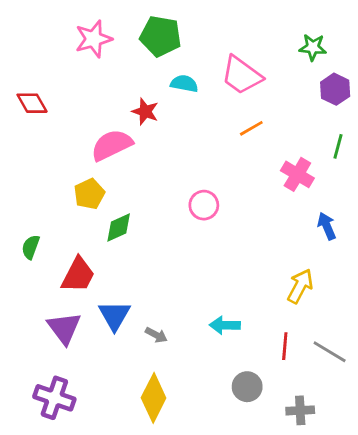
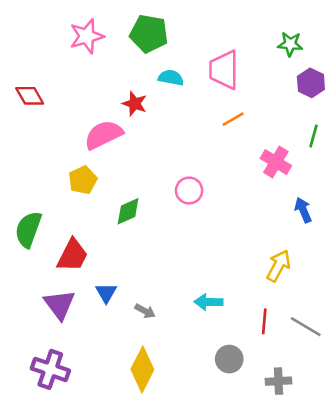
pink trapezoid: (242, 75) -> (224, 70), turned 54
green diamond: (119, 227) -> (128, 211), moved
green semicircle: (31, 247) -> (28, 229), size x1.6
blue triangle: (114, 315) -> (106, 293), size x0.7

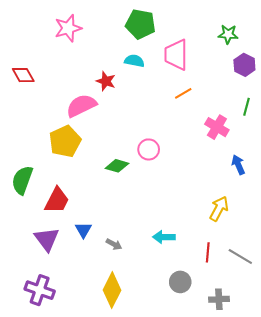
green pentagon: (149, 34) -> (140, 24), moved
yellow pentagon: (83, 180) -> (65, 141), size x1.4
green diamond: (128, 211) -> (117, 166), moved, turned 40

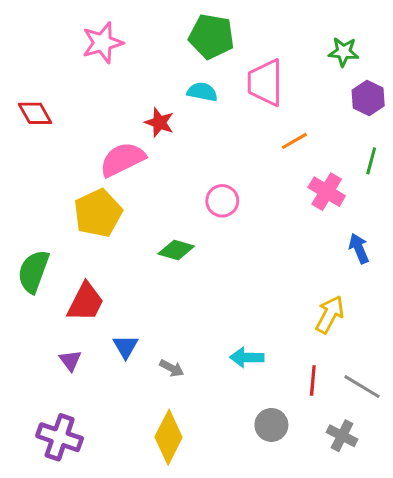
orange line: (183, 93) -> (294, 141), moved
pink circle: (149, 149) -> (222, 201), moved
purple triangle: (47, 239) -> (70, 360), size x0.6
gray cross: (219, 299) -> (342, 436), moved, turned 30

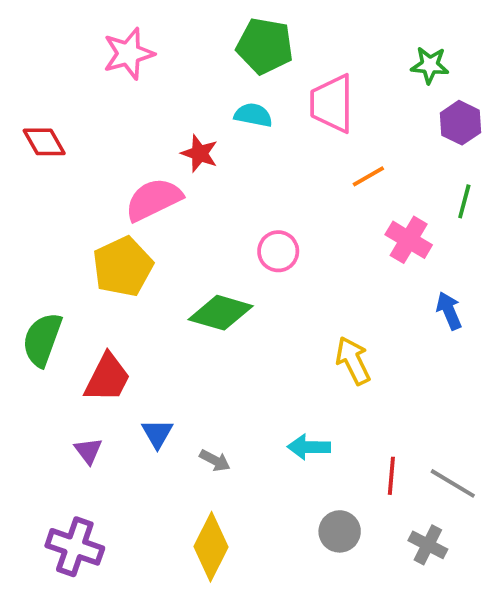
green diamond: (176, 250) -> (221, 313), size x1.4
yellow arrow: (330, 314) -> (353, 361), moved, turned -54

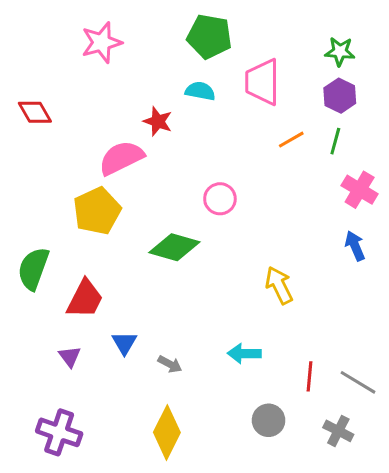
purple hexagon: (460, 123) -> (340, 96), moved
green line: (464, 201) -> (335, 141), moved
pink cross: (409, 240) -> (360, 190), moved

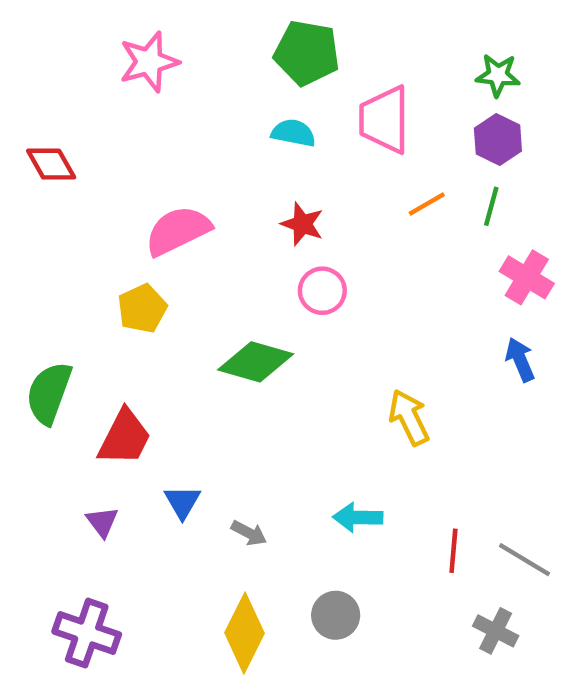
red star: (158, 121) -> (302, 224), moved
yellow pentagon: (97, 211) -> (142, 309), size x0.7
gray circle: (269, 420) -> (336, 615), moved

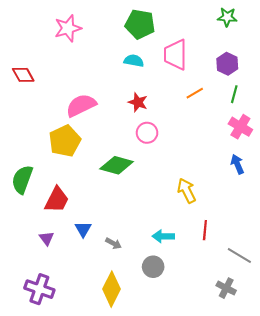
green star: (498, 75) -> (227, 17), moved
green line: (491, 206) -> (234, 94), moved
yellow pentagon: (142, 309) -> (65, 141), size x1.4
red line: (453, 551) -> (205, 230), moved
gray circle: (336, 615) -> (153, 267), moved

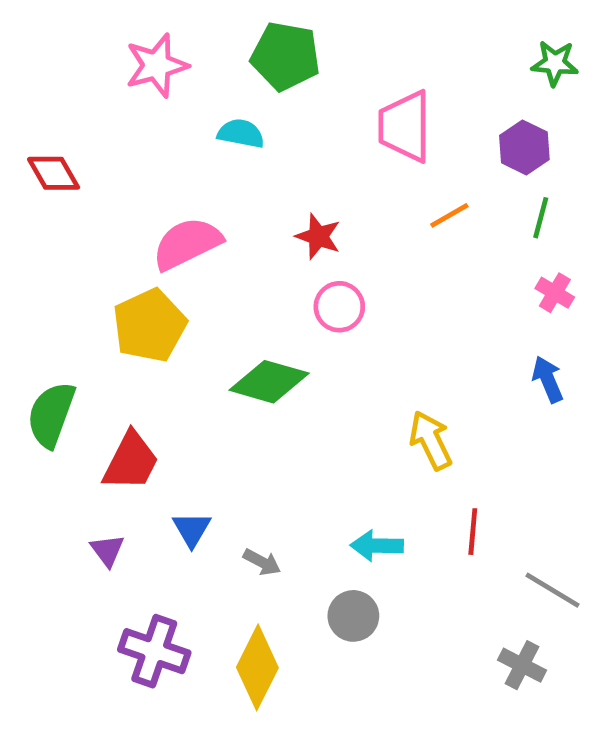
green star: (227, 17) -> (555, 63), moved
green pentagon: (140, 24) -> (285, 56), moved
cyan semicircle: (134, 61) -> (241, 133), moved
pink cross: (240, 127) -> (555, 293), size x0.7
purple cross: (39, 289) -> (154, 651), moved

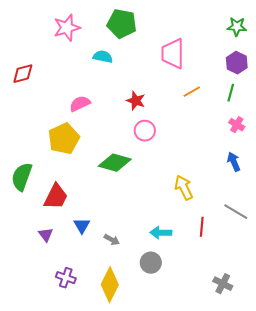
purple hexagon: (524, 147) -> (237, 63), moved
red diamond: (54, 173) -> (23, 74), turned -75
pink semicircle: (187, 243) -> (80, 104), size x0.7
gray line: (552, 590) -> (236, 212), moved
purple cross: (154, 651) -> (66, 278), size x0.7

